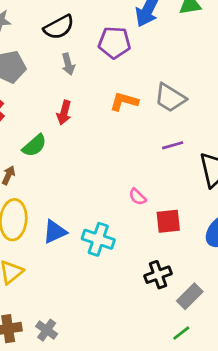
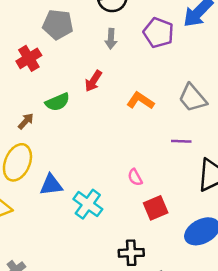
orange L-shape: (124, 101) -> (140, 101), moved
red square: (168, 221) -> (156, 208), turned -35

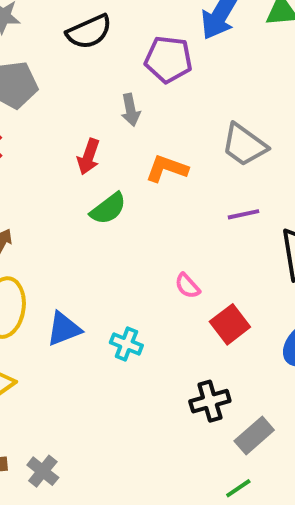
gray arrow: (111, 39) -> (131, 110), moved
green semicircle: (57, 102) -> (108, 209), moved
cyan cross: (88, 204) -> (126, 344), size x0.7

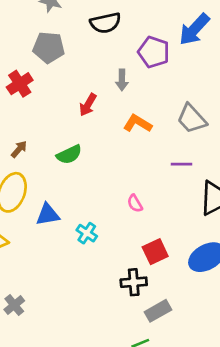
green semicircle: (108, 209) -> (69, 155), moved
red square: (230, 324) -> (155, 252), moved

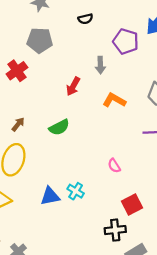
black semicircle: (105, 23) -> (85, 19), size x0.6
blue triangle: (48, 215) -> (50, 196), moved

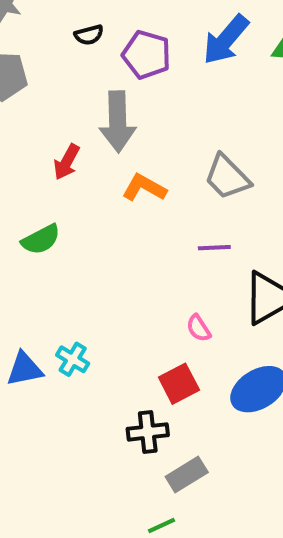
purple pentagon: (126, 41) -> (146, 55), moved
gray arrow: (100, 65) -> (118, 122), size x1.8
pink semicircle: (114, 166) -> (199, 328), moved

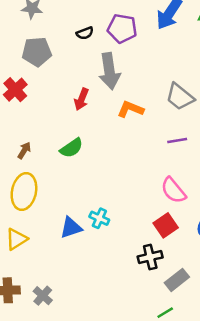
black semicircle: (89, 35) -> (85, 33), moved
pink semicircle: (199, 328) -> (173, 190), size x1.6

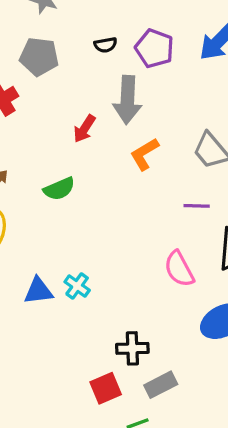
orange L-shape: (130, 109) -> (144, 154), turned -65
red square: (166, 225) -> (106, 388), moved

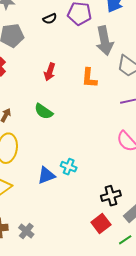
gray arrow: (127, 100) -> (105, 41), moved
orange L-shape: (144, 154) -> (89, 78), turned -40
green semicircle: (59, 189) -> (44, 111), turned 72

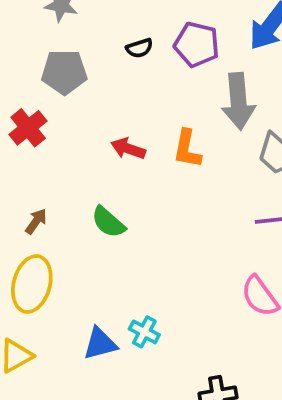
red arrow: (50, 72) -> (128, 149), turned 84
orange L-shape: (89, 78) -> (187, 149), moved

